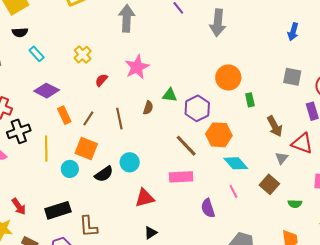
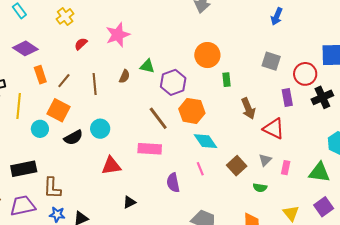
gray triangle: (282, 158) -> (265, 160), moved
black triangle: (151, 233) -> (129, 202), moved

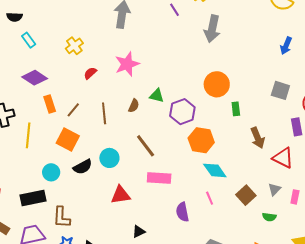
brown line: (158, 118) -> (146, 146), moved
cyan circle: (40, 129) -> (51, 172), moved

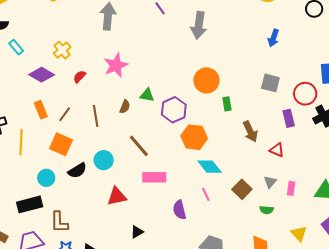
purple diamond: (35, 78) -> (42, 75), moved
red triangle: (283, 158) -> (277, 150), size x0.7

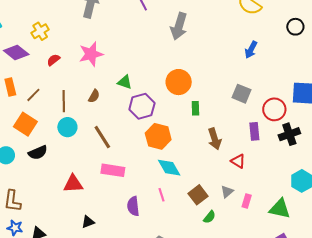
green triangle: (147, 95) -> (125, 82), moved
cyan circle: (104, 160) -> (67, 127), moved
green semicircle: (267, 210) -> (209, 217), moved, turned -64

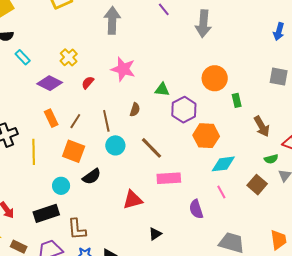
pink star: (91, 54) -> (123, 69), turned -30
cyan diamond: (169, 168) -> (223, 164), turned -55
green semicircle: (209, 217) -> (271, 159), moved, turned 48

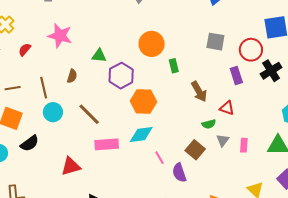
brown line: (75, 121) -> (13, 88), turned 49
cyan diamond: (223, 164) -> (141, 135), moved
purple semicircle: (196, 209) -> (179, 173), moved

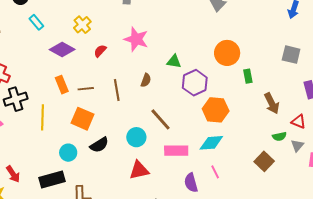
cyan circle: (53, 112) -> (136, 137), moved
gray triangle: (223, 140) -> (297, 146), moved
pink line: (159, 158) -> (215, 172), moved
purple semicircle: (179, 173) -> (191, 183), moved

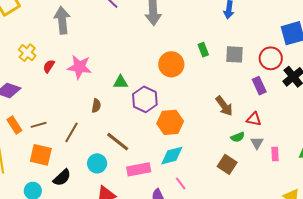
yellow cross: (82, 25) -> (27, 53), moved
red semicircle: (100, 51) -> (49, 66), moved
green rectangle: (248, 76) -> (203, 50), moved
brown line: (117, 90) -> (71, 132), moved, turned 50

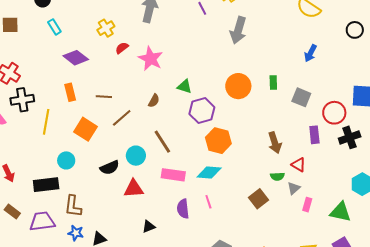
brown line: (39, 125) -> (104, 97), moved
black semicircle: (62, 178) -> (110, 168), moved

